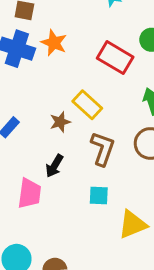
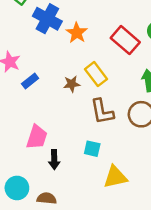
orange star: (54, 43) -> (77, 33), moved
brown L-shape: (103, 149) -> (102, 112), turned 140
black arrow: (54, 166) -> (54, 160), moved, turned -42

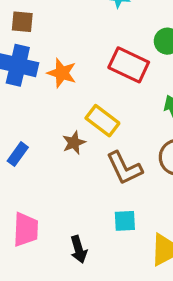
pink trapezoid: (37, 137) -> (26, 230), moved

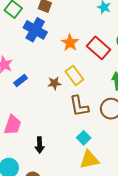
orange star: (62, 73) -> (70, 43), moved
cyan square: (125, 221) -> (84, 138), moved, turned 32

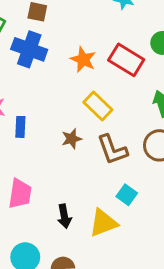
blue rectangle: (21, 81) -> (20, 127), turned -40
brown star: (54, 83) -> (72, 139), moved
yellow triangle: (89, 160) -> (103, 223), moved

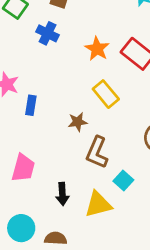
blue cross: (29, 49) -> (48, 33), size x0.7
brown L-shape: (112, 150) -> (97, 152), moved, turned 36

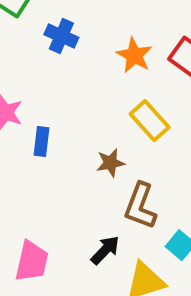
pink trapezoid: (23, 168) -> (32, 261), moved
black arrow: (62, 194) -> (105, 250), moved, turned -130

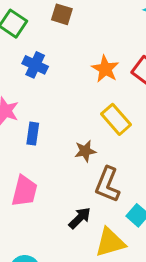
blue cross: (61, 36) -> (35, 65), moved
pink trapezoid: (32, 261) -> (24, 191), moved

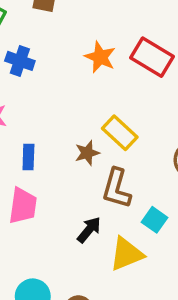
yellow rectangle: (116, 119) -> (120, 133), moved
blue rectangle: (33, 134) -> (28, 157), moved

